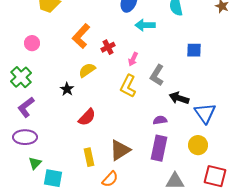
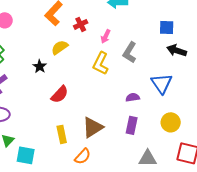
black arrow: (179, 98) -> (177, 50), moved
blue triangle: (205, 113) -> (162, 83), moved
purple rectangle: (159, 148) -> (132, 125), size x0.7

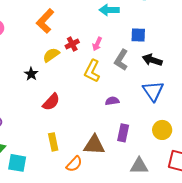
red cross: (81, 24) -> (72, 44), moved
blue square: (167, 27) -> (138, 35), moved
black arrow: (177, 50) -> (152, 60), moved
purple semicircle: (133, 97) -> (112, 101), moved
brown triangle: (93, 127) -> (94, 145), moved, turned 35

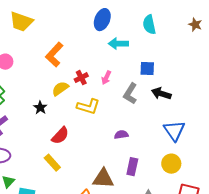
yellow L-shape: (92, 71) -> (88, 107), moved, turned -100
blue triangle: (153, 91) -> (174, 131), moved
yellow rectangle: (53, 142) -> (52, 163), moved, turned -30

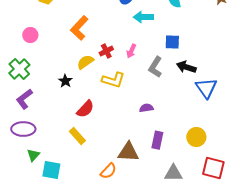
blue triangle: (174, 131) -> (206, 88), moved

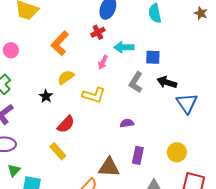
cyan arrow: (143, 17) -> (124, 47), moved
red cross: (106, 51) -> (98, 32), moved
pink arrow: (131, 51) -> (103, 62), moved

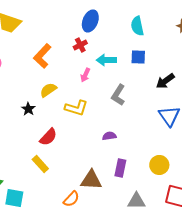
blue square: (153, 57) -> (138, 57), moved
black arrow: (167, 82) -> (165, 81), moved, turned -54

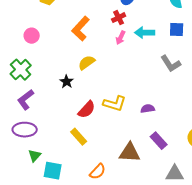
pink arrow: (85, 75) -> (121, 38), moved
gray L-shape: (118, 95) -> (171, 64), moved, turned -65
yellow L-shape: (76, 108) -> (115, 104), moved
purple rectangle: (120, 168) -> (159, 141), turned -54
orange semicircle: (71, 199) -> (98, 172), moved

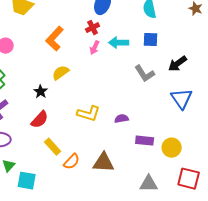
red semicircle: (87, 110) -> (40, 120), moved
purple rectangle: (159, 141) -> (145, 141), moved, turned -42
orange semicircle: (98, 172) -> (72, 162), moved

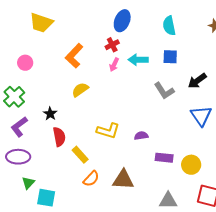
black star: (41, 92) -> (50, 114), moved
red semicircle: (40, 120) -> (59, 137), turned -54
yellow rectangle: (53, 147) -> (80, 155), moved

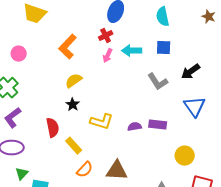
black star: (50, 114) -> (73, 105), moved
purple rectangle: (164, 158) -> (158, 125), moved

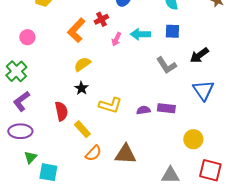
red cross: (106, 36) -> (101, 19), moved

